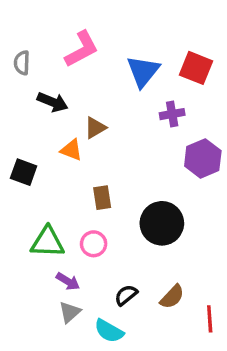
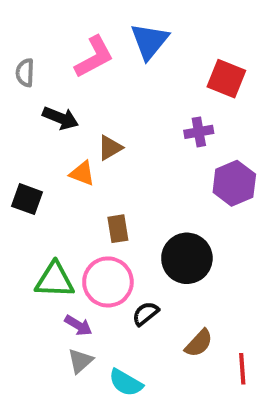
blue triangle: (143, 71) -> (149, 41), moved
pink circle: (94, 244) -> (108, 282), size x1.6
black semicircle: (126, 295) -> (145, 314), moved

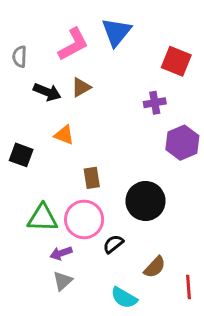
brown triangle: (110, 148) -> (81, 87), moved
purple arrow: (78, 325) -> (61, 253), turned 130
cyan semicircle: (126, 383) -> (124, 298), moved

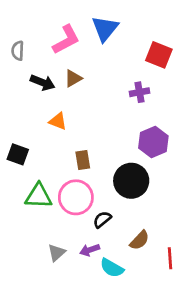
purple hexagon: (182, 143) -> (153, 142), moved
black square: (21, 155) -> (18, 154), moved
purple arrow: (61, 253) -> (90, 250), moved

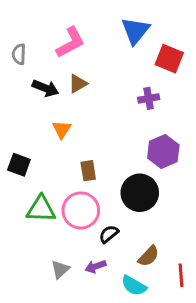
blue triangle: (105, 29) -> (135, 31), moved
orange triangle: (58, 121) -> (62, 129), turned 42
cyan semicircle: (112, 268) -> (134, 286), moved

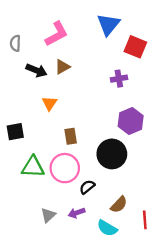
black square: (19, 165) -> (15, 132), turned -30

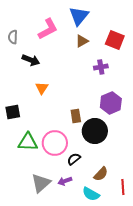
blue triangle: (108, 24) -> (79, 16), moved
brown triangle: (62, 67) -> (82, 41), moved
brown rectangle: (71, 136) -> (76, 116), moved
gray triangle: (48, 215) -> (41, 183), size x1.5

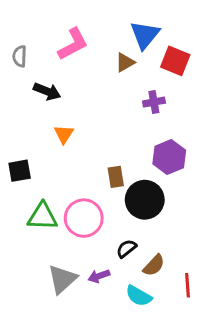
blue triangle: (79, 16) -> (145, 35), moved
black semicircle: (74, 159) -> (126, 249), moved

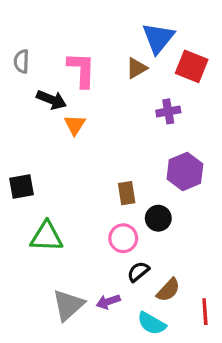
pink L-shape: (73, 44) -> (82, 70), moved, turned -60
orange triangle: (64, 134) -> (75, 125), moved
black circle: (145, 200) -> (158, 218), size x0.6
pink circle: (84, 218) -> (123, 238), moved, size x0.7

